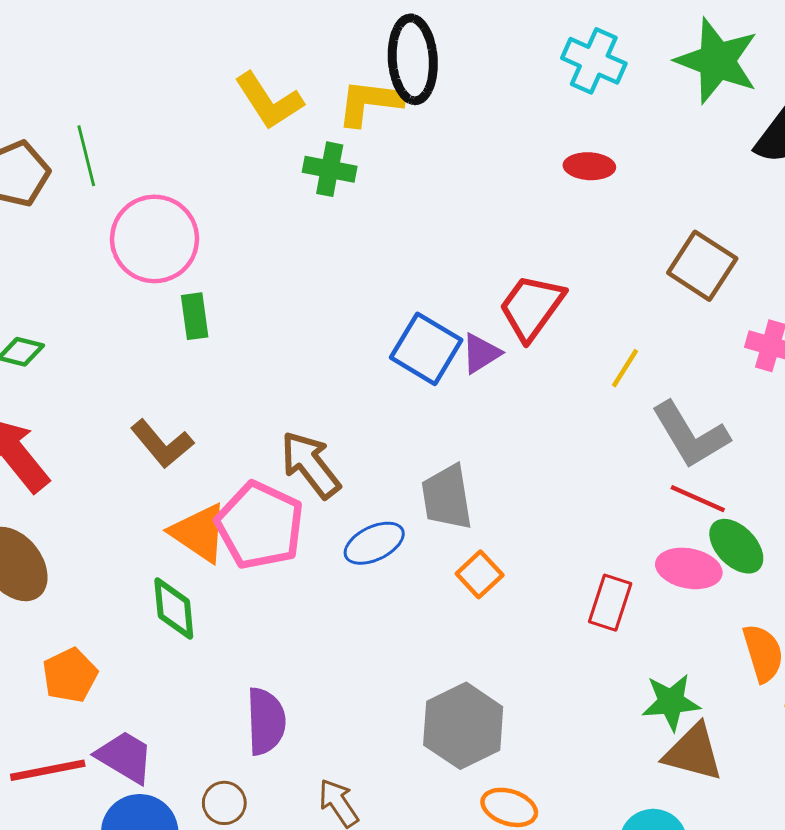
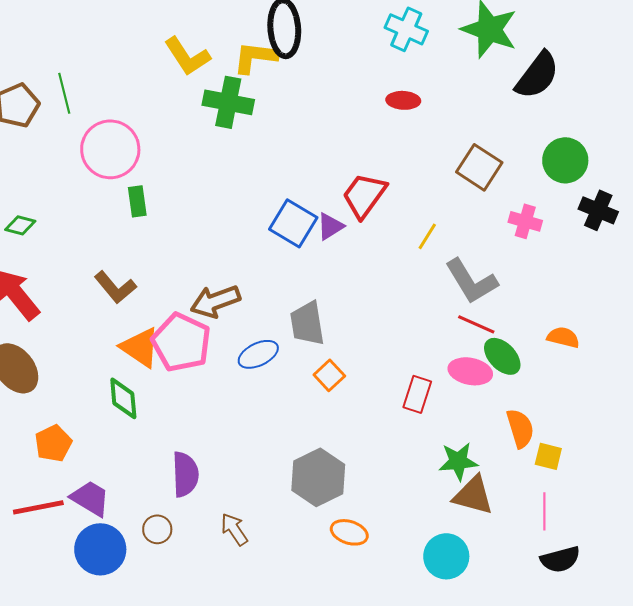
green cross: (330, 169) -> (228, 102), size x1.4
brown arrow: (310, 465) -> (215, 301), turned -72

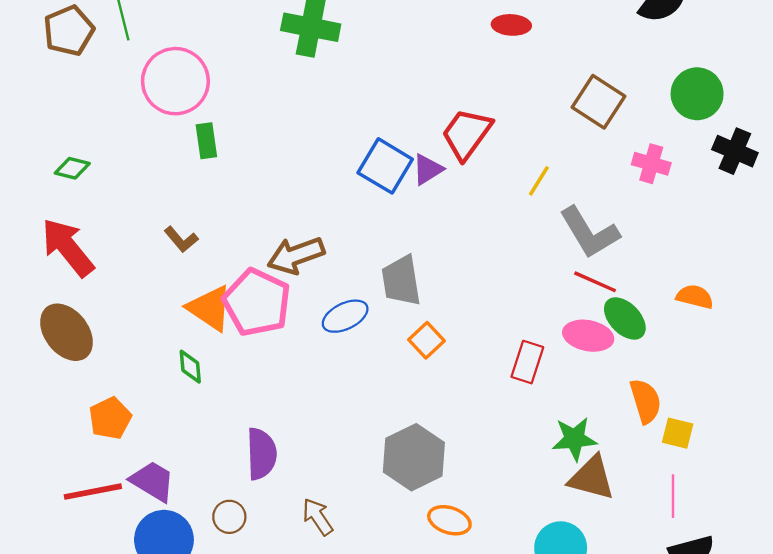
brown L-shape: (115, 287) -> (181, 239), size x0.7
green diamond: (123, 398) -> (190, 367), size x0.7

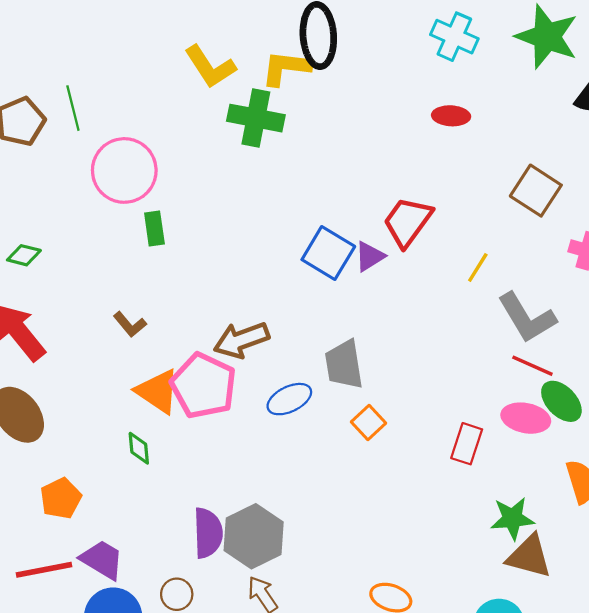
gray hexagon: (414, 457) -> (254, 536), moved

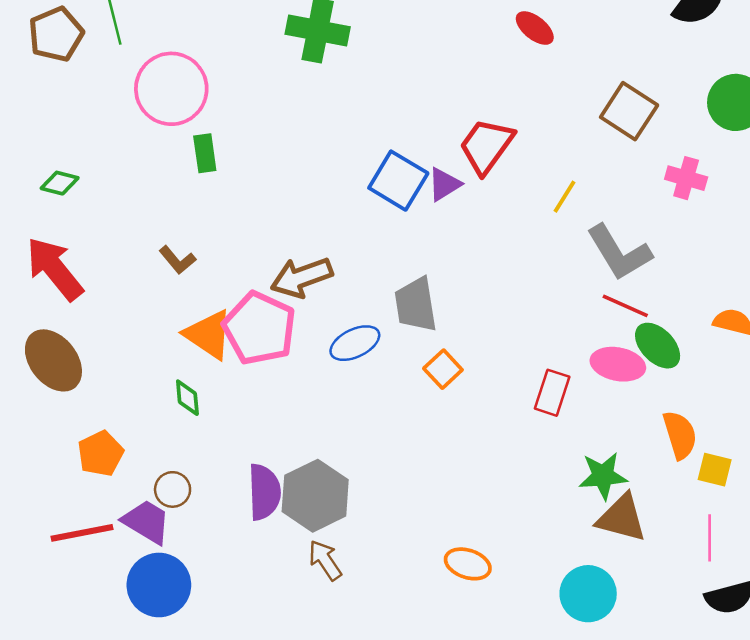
red ellipse: (451, 116) -> (535, 28), turned 36
brown circle: (177, 594) -> (173, 489), moved

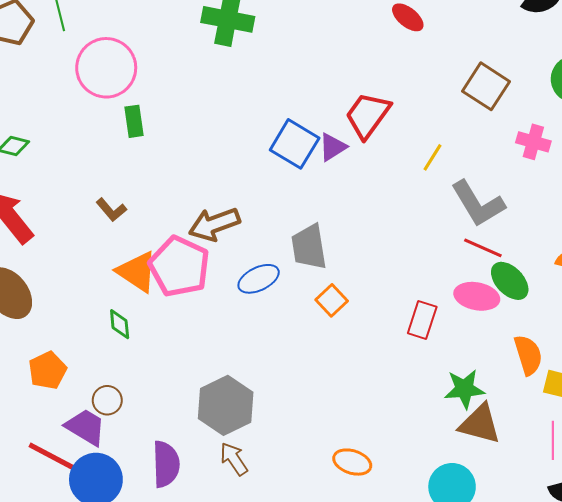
purple semicircle: (264, 492) -> (166, 464), moved
red line: (82, 533) -> (53, 457), moved, turned 39

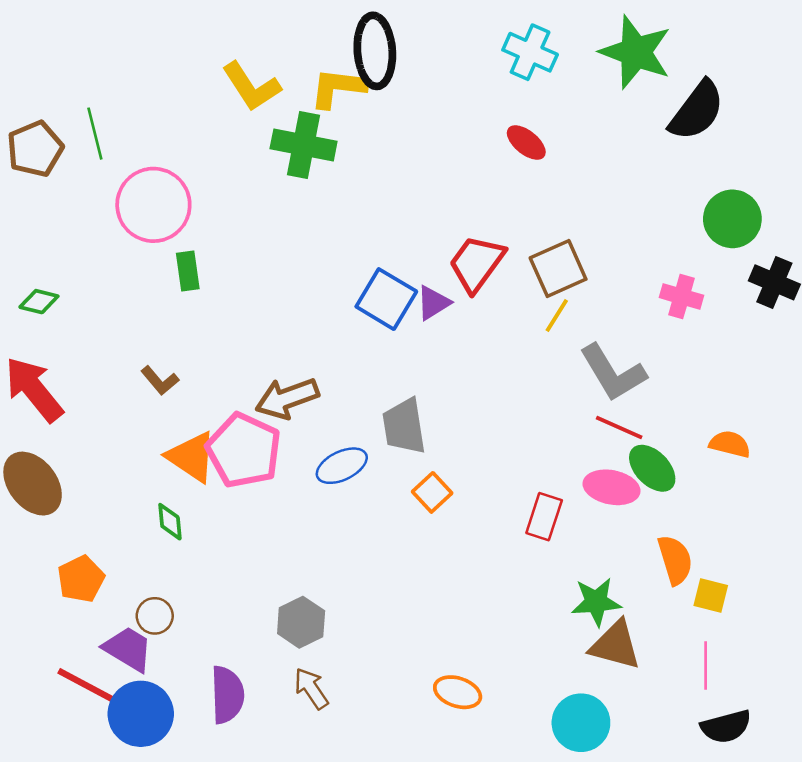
brown square: (486, 86) -> (558, 268), moved, turned 33
gray hexagon: (226, 405) -> (301, 622), size x0.7

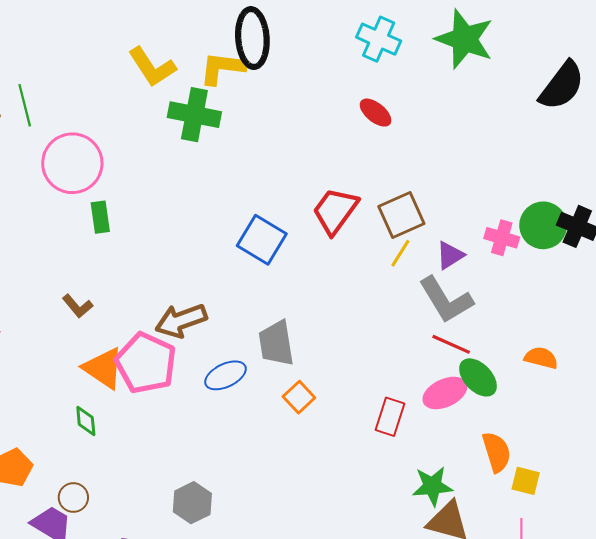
black semicircle: (697, 111) -> (562, 86), moved
green circle: (732, 219) -> (543, 225), moved
purple triangle: (433, 303) -> (450, 255), moved
pink ellipse: (612, 487) -> (445, 393), turned -36

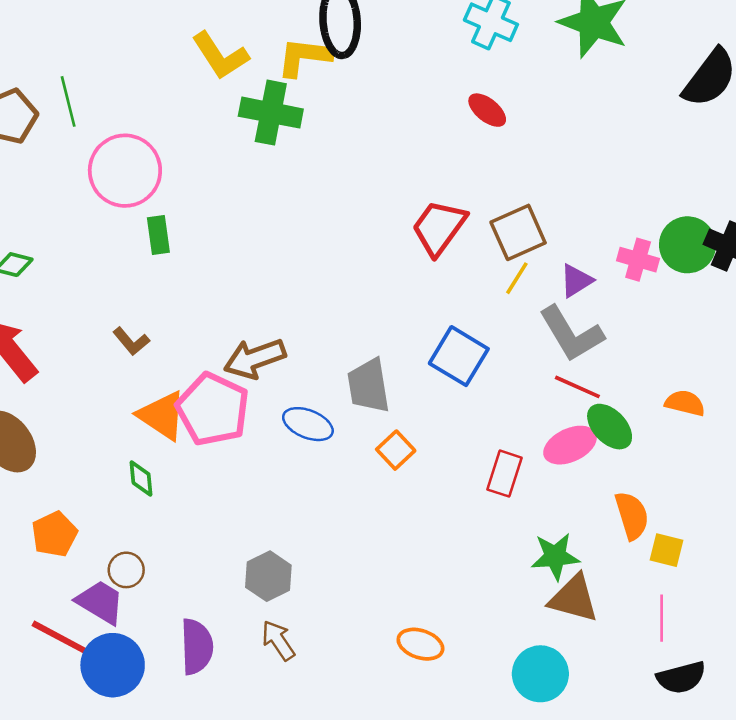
blue square: (262, 240) -> (459, 356), moved
blue ellipse: (225, 375) -> (308, 424), turned 48

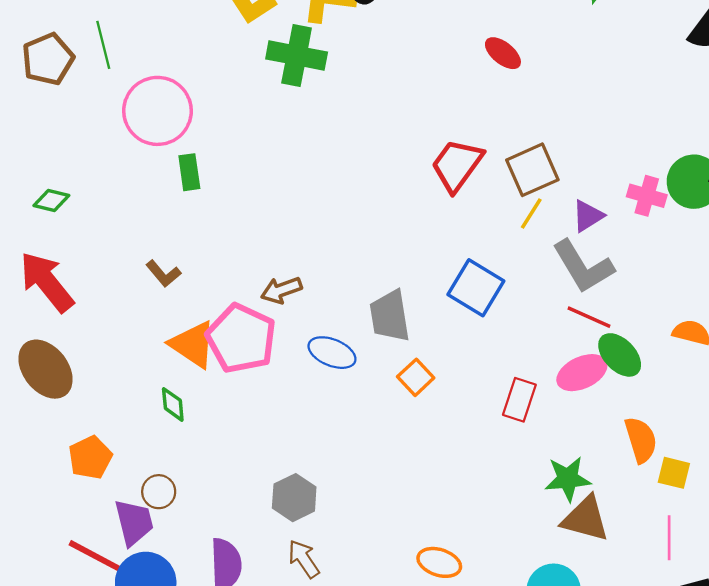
brown arrow: (255, 359) -> (281, 290), size x0.7
purple trapezoid: (100, 602) -> (134, 522), turned 45

